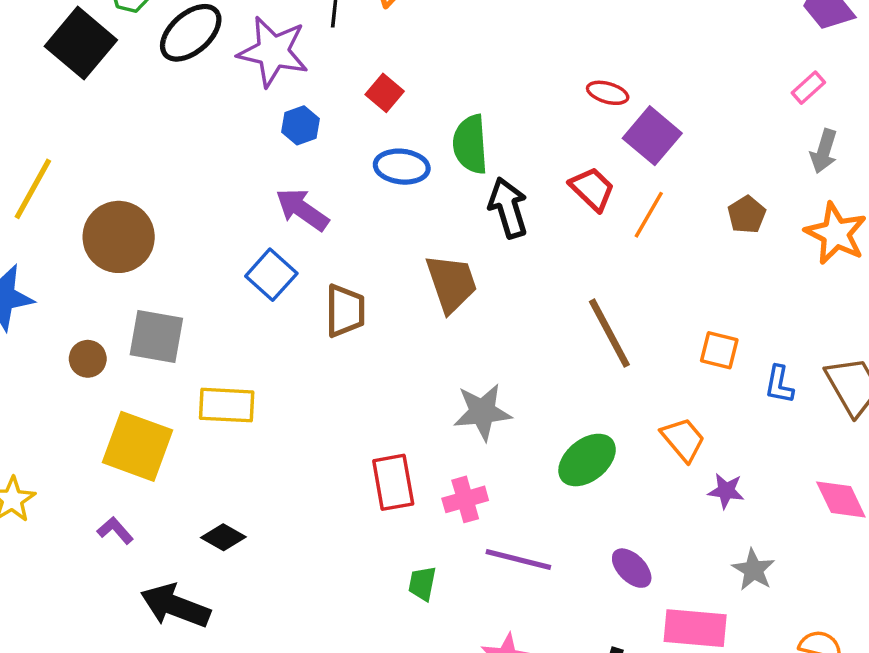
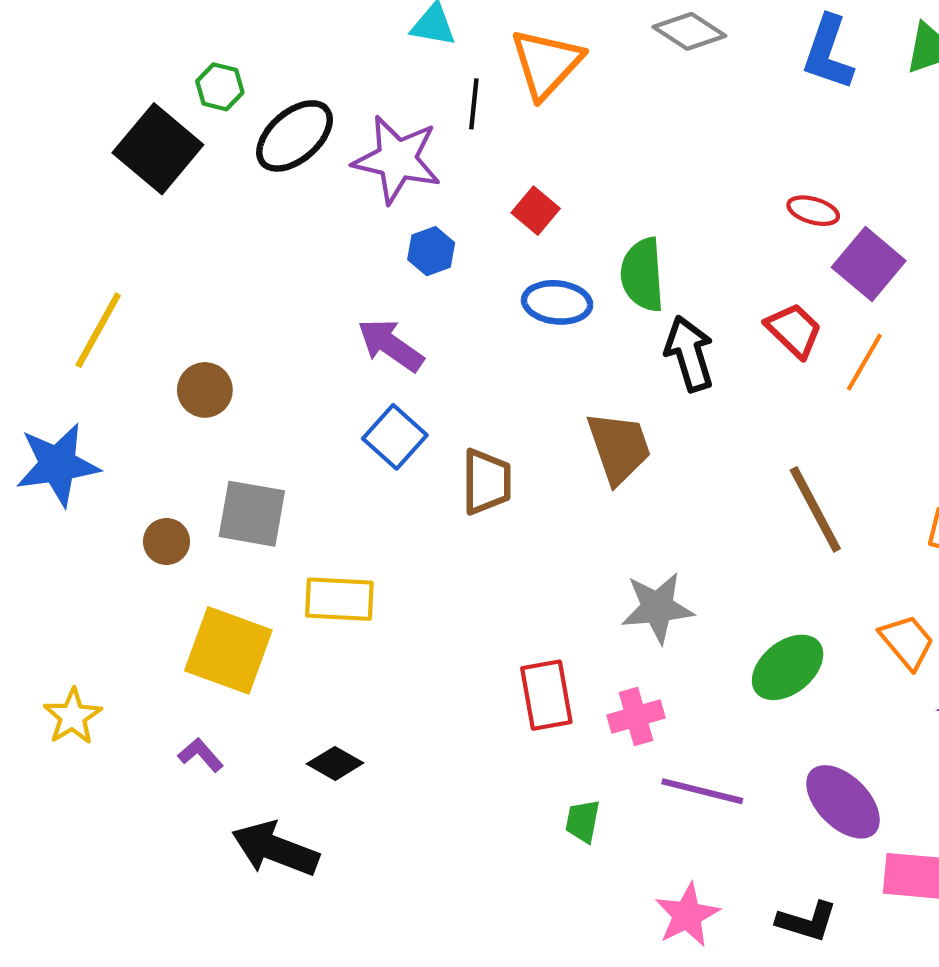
purple arrow: (302, 209) -> (391, 345), moved
brown circle: (119, 237) -> (205, 390), size x0.6
purple ellipse: (632, 568) -> (843, 802), size x1.5

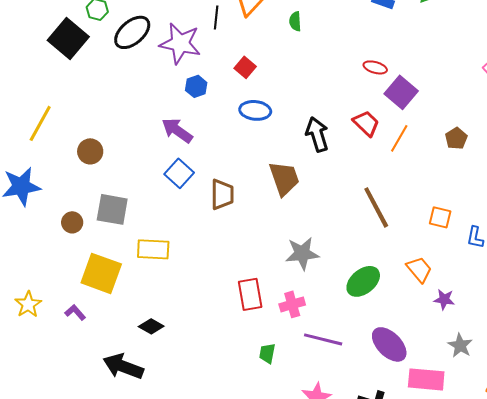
green semicircle: (642, 275) -> (295, 21), moved, size x0.6
purple L-shape: (201, 755) -> (75, 312), moved

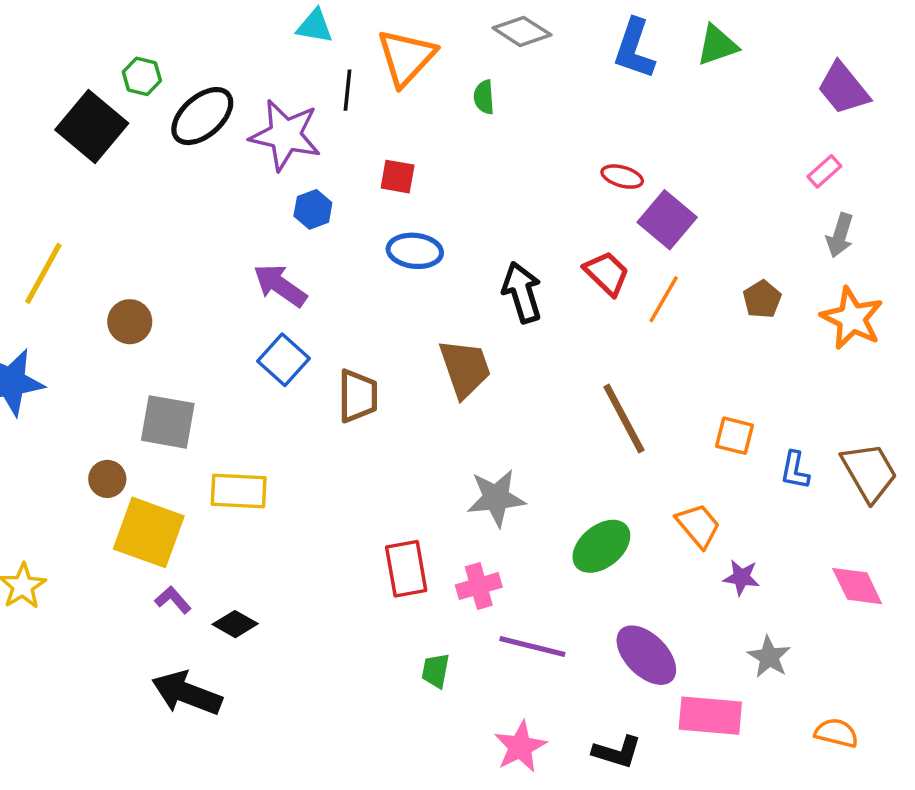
red square: (245, 67) -> (398, 177), turned -30
brown circle: (72, 222) -> (107, 479), moved
purple L-shape: (75, 312) -> (173, 600), moved

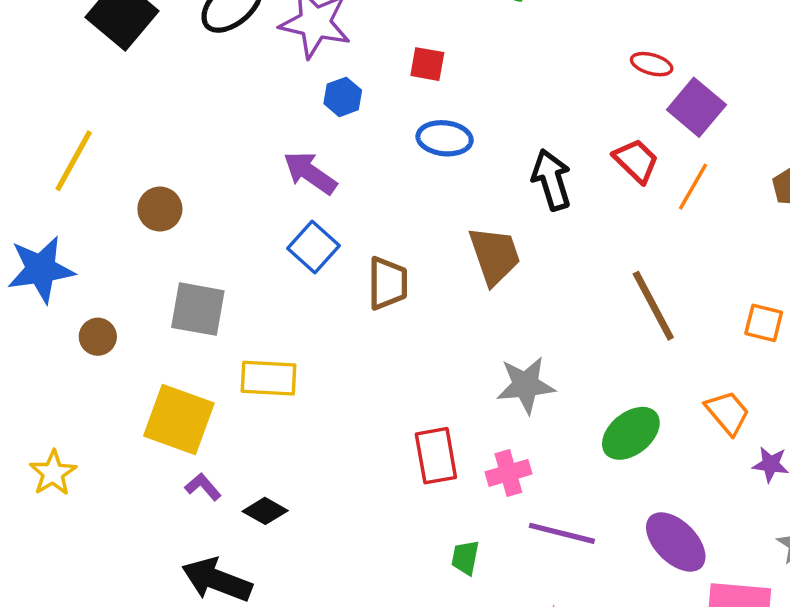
brown circle: (107, 479) -> (98, 337), moved

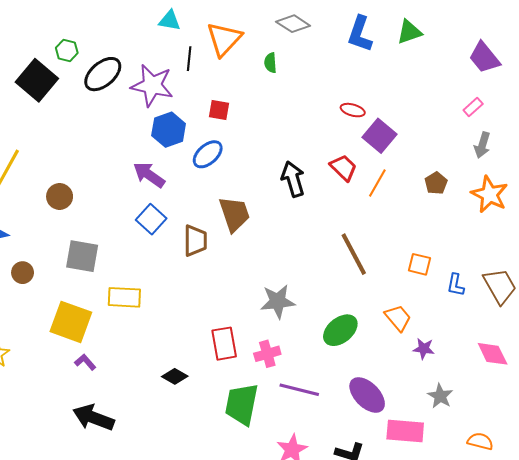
blue hexagon: (343, 97) -> (169, 130), size x1.5
blue ellipse: (445, 138) -> (208, 154), moved, turned -48
brown trapezoid: (495, 256) -> (234, 214), moved
black diamond: (265, 511) -> (175, 376), moved
green trapezoid: (465, 558) -> (242, 404), size x2.0

